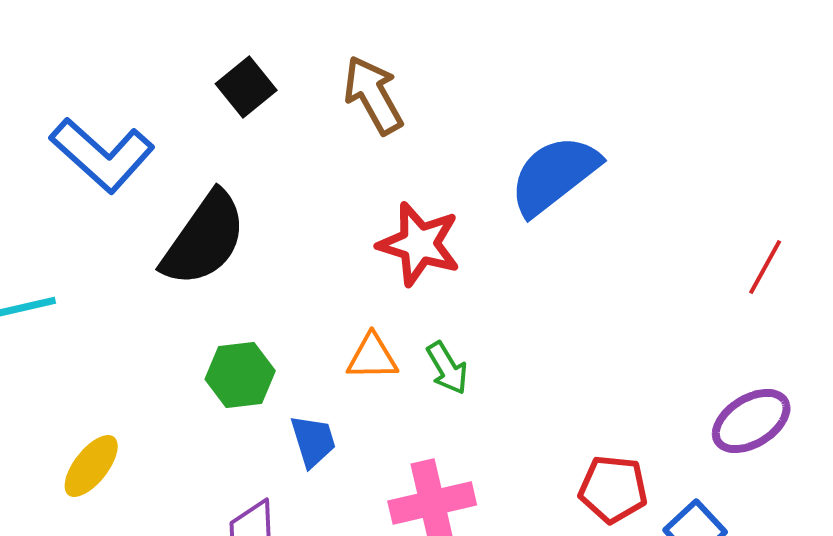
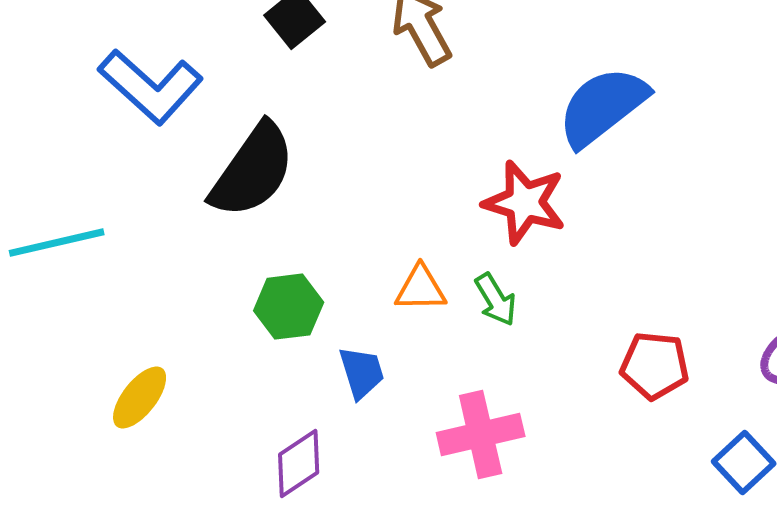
red star: (419, 244) -> (525, 203), moved
red pentagon: (613, 489) -> (655, 366), moved

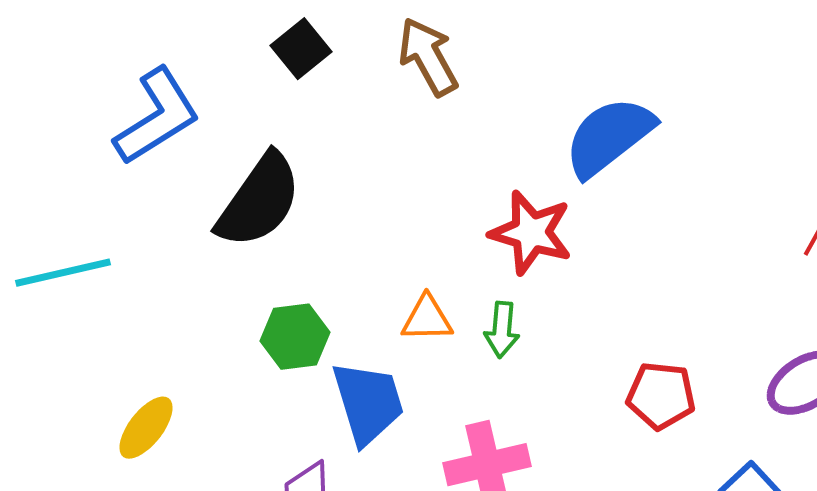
blue L-shape: (151, 87) -> (157, 117), turned -74
green arrow: (496, 300) -> (502, 330), turned 36
blue trapezoid: (362, 373) -> (368, 403), size x1.6

